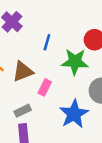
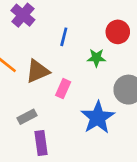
green star: (75, 62) -> (96, 58), size x0.6
gray rectangle: (23, 111) -> (27, 117), moved

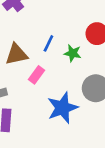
blue line: (64, 37) -> (48, 43), moved

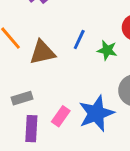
pink rectangle: (36, 75) -> (61, 116), moved

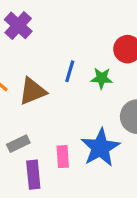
pink rectangle: (61, 116) -> (63, 157), turned -30

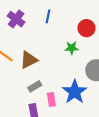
blue line: (70, 71) -> (48, 16), moved
gray rectangle: (18, 144) -> (35, 86), moved

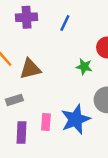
purple cross: (16, 19) -> (27, 17), turned 36
gray rectangle: (35, 86) -> (14, 100), moved

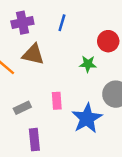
brown triangle: (30, 69) -> (33, 54), moved, turned 35
pink rectangle: (46, 122) -> (57, 101), moved

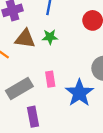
green star: (88, 64) -> (50, 37), moved
gray rectangle: (22, 108) -> (19, 89), size x1.6

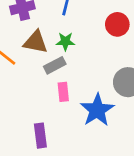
gray rectangle: (19, 89) -> (55, 65), moved, size x0.7

